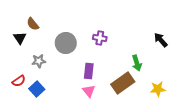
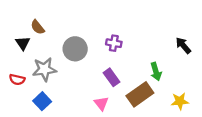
gray star: (39, 61) -> (44, 69), size x1.5
purple rectangle: (89, 71) -> (112, 77), moved, turned -42
red semicircle: (19, 81) -> (17, 80), moved, turned 48

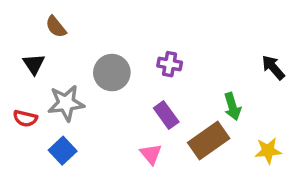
brown semicircle: (38, 27) -> (56, 27), moved

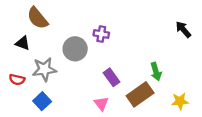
brown semicircle: (56, 27) -> (37, 18), size x1.5
black triangle: (34, 64) -> (23, 43), turned -35
purple cross: (170, 64) -> (101, 34), moved
black arrow: (273, 67) -> (183, 29), moved

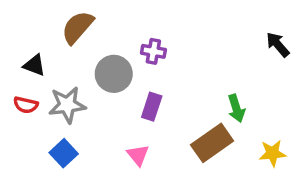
brown semicircle: (37, 18) -> (77, 27), moved, turned 80
purple rectangle: (112, 77) -> (152, 107), moved, turned 54
red semicircle: (17, 80) -> (26, 105), moved
pink triangle: (101, 104) -> (138, 155), moved

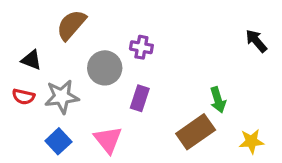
pink triangle: (138, 155) -> (108, 140), moved, size x1.4

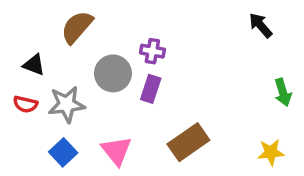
black arrow: (256, 41) -> (261, 25), moved
purple rectangle: (140, 98) -> (151, 89), moved
green arrow: (218, 100) -> (283, 92), moved
brown rectangle: (196, 132) -> (188, 142), moved

